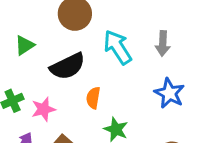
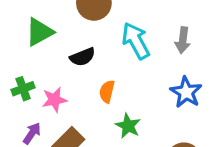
green triangle: (25, 45) -> (39, 32), size x1.4
black semicircle: (68, 66) -> (83, 57), size x0.7

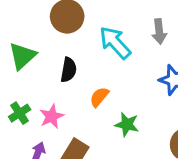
black semicircle: (83, 57) -> (69, 70), turned -45
orange semicircle: (107, 92) -> (99, 97), turned 40

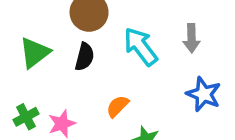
black semicircle: (69, 70) -> (85, 57), moved

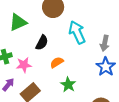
gray arrow: (192, 38) -> (105, 43), moved
black semicircle: (85, 57) -> (42, 43), moved

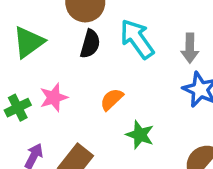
black semicircle: (42, 43) -> (90, 44), moved
pink star: (24, 65) -> (54, 98), moved

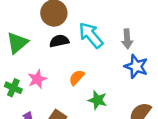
black semicircle: (90, 44) -> (59, 41), turned -114
green cross: (18, 108) -> (13, 88), turned -35

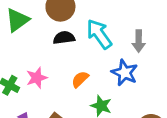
green triangle: (17, 43) -> (17, 20), moved
blue star: (136, 66) -> (125, 73), moved

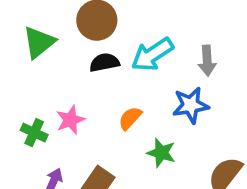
cyan arrow: (99, 34) -> (152, 54), turned -84
blue star: (125, 73) -> (191, 105), turned -30

